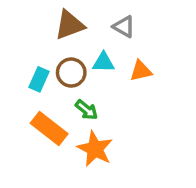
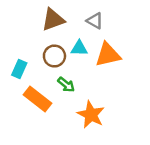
orange triangle: (141, 71) -> (108, 55), size x1.5
cyan rectangle: (39, 79) -> (19, 69), moved
orange star: (95, 149) -> (91, 115), moved

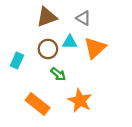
orange triangle: (108, 55) -> (95, 48), turned -30
orange rectangle: (37, 99) -> (38, 104), moved

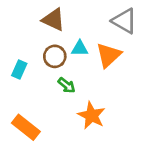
brown triangle: (47, 17) -> (53, 20), turned 45
gray triangle: (83, 18) -> (124, 21), moved, size x1.5
orange rectangle: (38, 104) -> (26, 127), moved

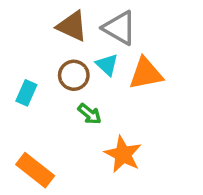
gray triangle: (124, 21) -> (119, 28), moved
cyan triangle: (80, 48) -> (107, 65), turned 42
orange triangle: (109, 55) -> (146, 74), turned 32

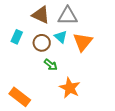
gray triangle: (119, 28) -> (68, 16), turned -30
orange triangle: (146, 74) -> (83, 42), turned -40
cyan rectangle: (26, 93) -> (17, 37), moved

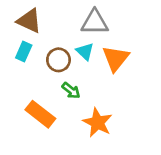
brown triangle: (41, 15) -> (29, 21), moved
orange rectangle: (20, 97) -> (40, 114), moved

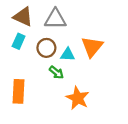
gray triangle: (95, 22) -> (55, 19), moved
cyan triangle: (85, 52) -> (68, 55), moved, turned -40
orange rectangle: (40, 114) -> (19, 91), moved, turned 55

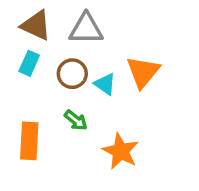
cyan triangle: (68, 55) -> (105, 84), turned 32
green arrow: (56, 72) -> (76, 120), moved

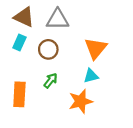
cyan triangle: (105, 84) -> (91, 76), moved, turned -49
green arrow: (76, 120) -> (51, 81), turned -91
orange star: (121, 151) -> (81, 101), turned 30

